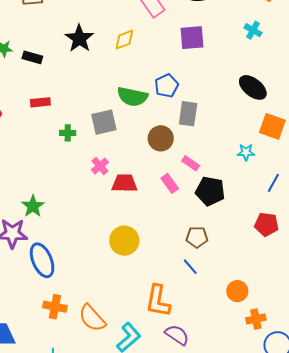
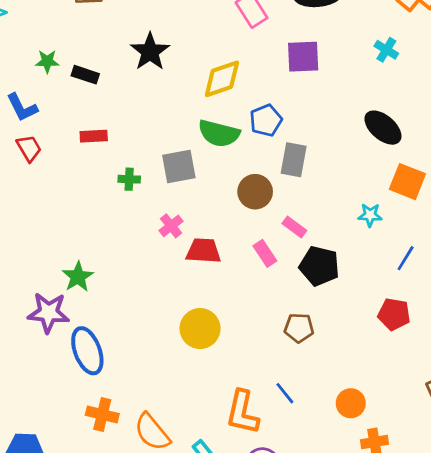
yellow diamond: (124, 40) -> (222, 79), moved, size x1.4
blue line: (190, 267) -> (285, 393), moved

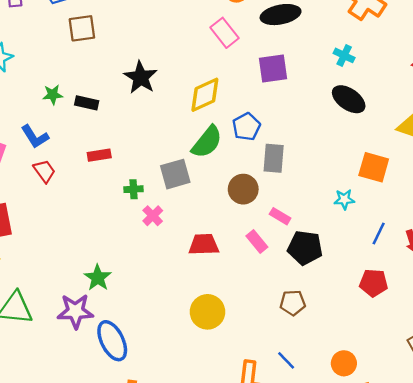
black ellipse: (383, 128) -> (349, 99), moved
green semicircle: (219, 133) -> (207, 142), turned -60
pink cross: (171, 226) -> (153, 216), moved

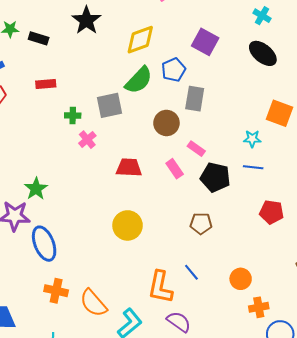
purple square: (273, 69) -> (205, 42), moved, turned 32
blue line: (379, 233) -> (253, 167), moved, turned 66

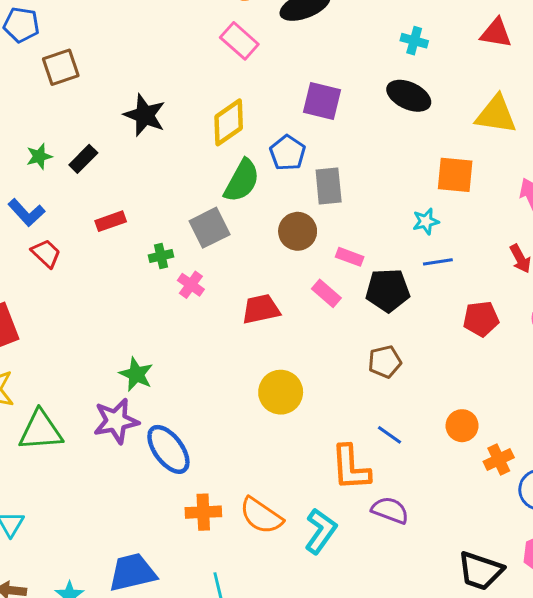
cyan cross: (262, 16) -> (414, 41), moved
black rectangle: (39, 38) -> (83, 159), turned -48

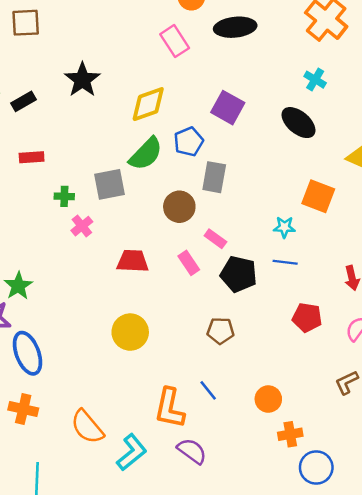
orange cross: (203, 512) -> (23, 409), moved

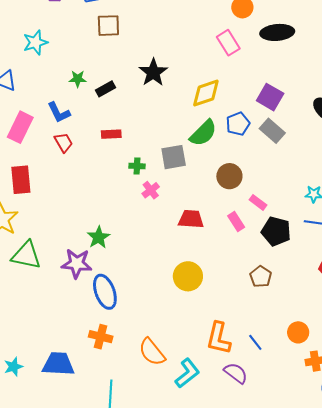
gray rectangle: (214, 177) -> (272, 131), moved, turned -60
brown pentagon: (220, 331) -> (261, 277), turned 30
blue line: (208, 390) -> (255, 342), moved

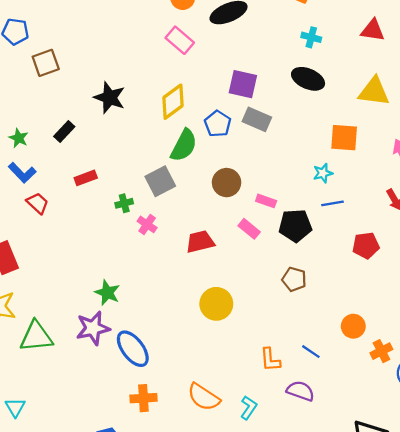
green star: (78, 79) -> (19, 138), moved, turned -30
orange L-shape: (219, 338) -> (270, 360), size x0.7
cyan L-shape: (187, 373) -> (249, 408), size x0.7

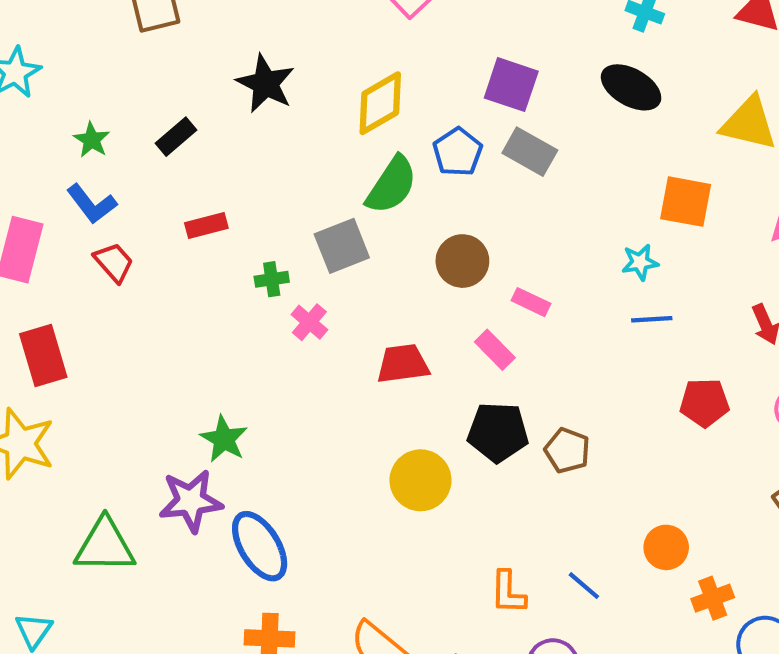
black pentagon: (295, 226) -> (498, 432), moved
green triangle: (36, 337) -> (105, 546), moved

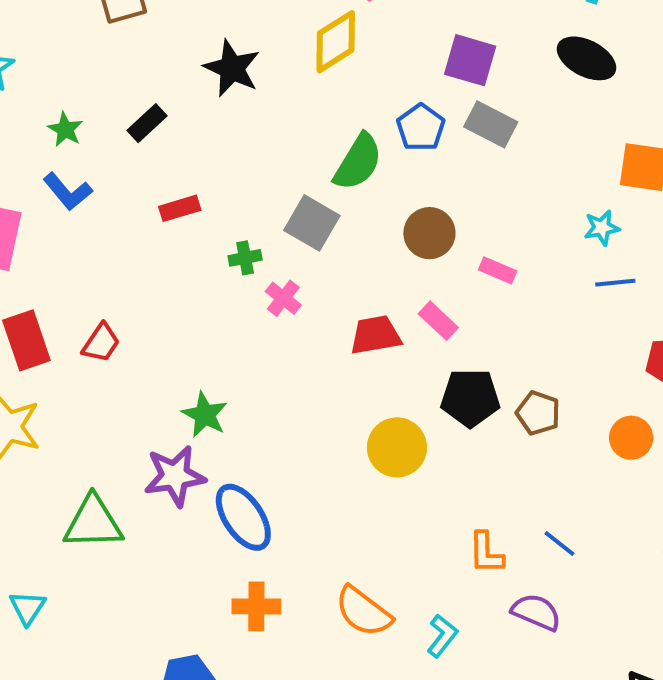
yellow diamond: (380, 103) -> (336, 42), moved
gray square: (342, 246) -> (312, 223), turned -36
red trapezoid: (114, 262) -> (101, 343), moved, turned 78
pink rectangle: (495, 350) -> (438, 321), moved
orange circle: (666, 547) -> (631, 438), moved

